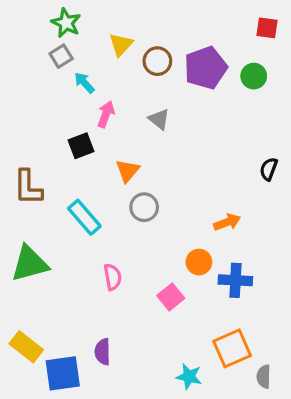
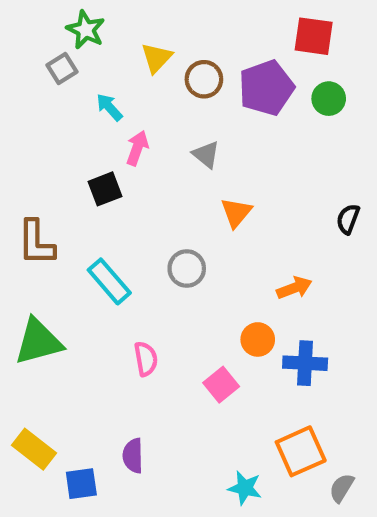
red square: (267, 28) -> (314, 36), moved, size x1.4
gray square: (61, 56) -> (62, 68), moved
orange triangle: (128, 171) -> (236, 213), moved
blue square: (63, 373) -> (81, 484), size x0.7
gray semicircle: (264, 377) -> (342, 488), turned 30

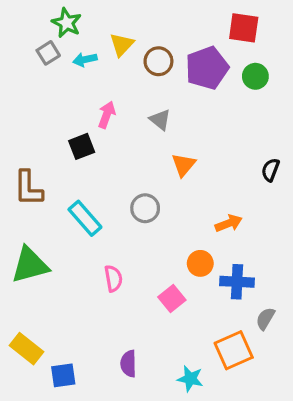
cyan arrow: (109, 107) -> (85, 60), moved, turned -60
purple semicircle: (133, 456) -> (128, 364), moved
gray semicircle: (342, 488) -> (265, 319), moved

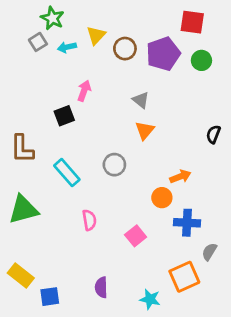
gray triangle: (160, 120) -> (141, 100), moved
orange circle: (200, 263) -> (162, 198), moved

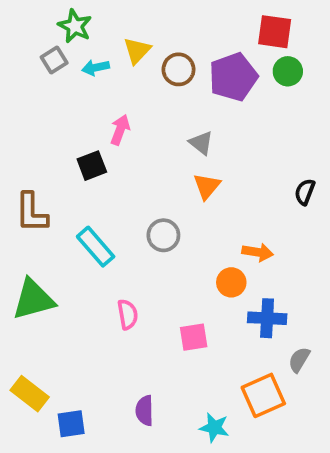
green circle: (201, 60) -> (288, 71), moved
orange arrow: (180, 177) -> (258, 252), turned 30
pink square: (136, 236) -> (194, 337), turned 30

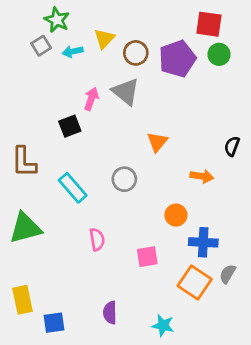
gray triangle: (201, 143) -> (126, 92), moved, size x1.5
orange arrow: (258, 252) -> (202, 176), moved
yellow rectangle: (30, 394) -> (22, 300), turned 40
orange square: (263, 395) -> (195, 282), moved, turned -32

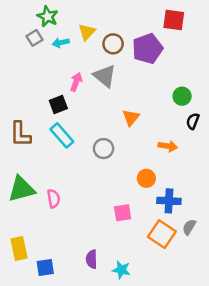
green circle: (219, 54) -> (182, 96), moved
cyan rectangle: (73, 188) -> (62, 135), moved
pink semicircle: (97, 239) -> (54, 199), moved
cyan star: (163, 326) -> (121, 270), moved

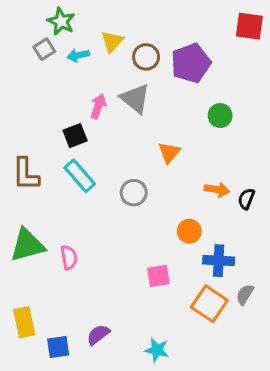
red square: (174, 20) -> (249, 26), moved
green circle: (182, 96) -> (220, 116), moved
black semicircle: (193, 121) -> (246, 199), moved
purple semicircle: (92, 259) -> (98, 335), moved, turned 54

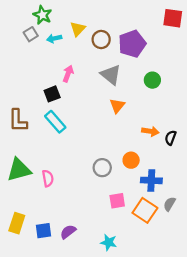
gray triangle: (135, 99) -> (111, 75), moved
gray circle: (134, 193) -> (102, 168), moved
pink square: (158, 276) -> (117, 201), moved
yellow rectangle: (24, 322) -> (17, 223), turned 30
blue square: (58, 347) -> (43, 231), moved

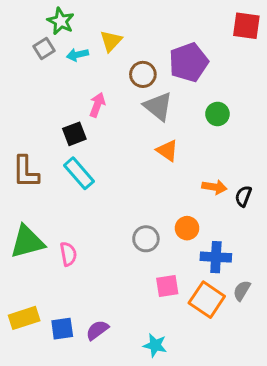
brown circle: (101, 40) -> (143, 74), moved
orange triangle: (117, 106) -> (167, 151), turned -35
yellow rectangle: (17, 223) -> (24, 318), turned 54

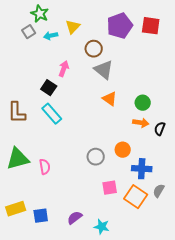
red square: (246, 26) -> (151, 26), moved
purple pentagon: (189, 62) -> (120, 26), moved
green circle: (217, 114) -> (143, 103), moved
black square: (74, 134) -> (49, 88), turned -35
purple semicircle: (97, 330) -> (75, 218), moved

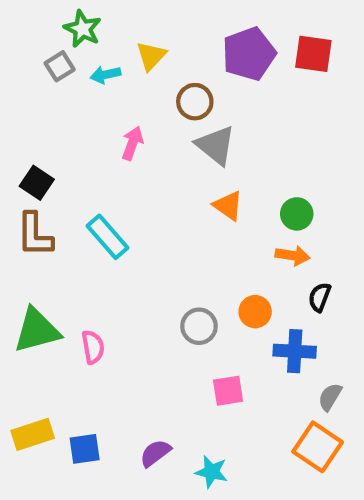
black square: (49, 88) -> (37, 183), moved
black semicircle: (160, 129) -> (320, 297), moved
orange square: (136, 197) -> (318, 447), moved

